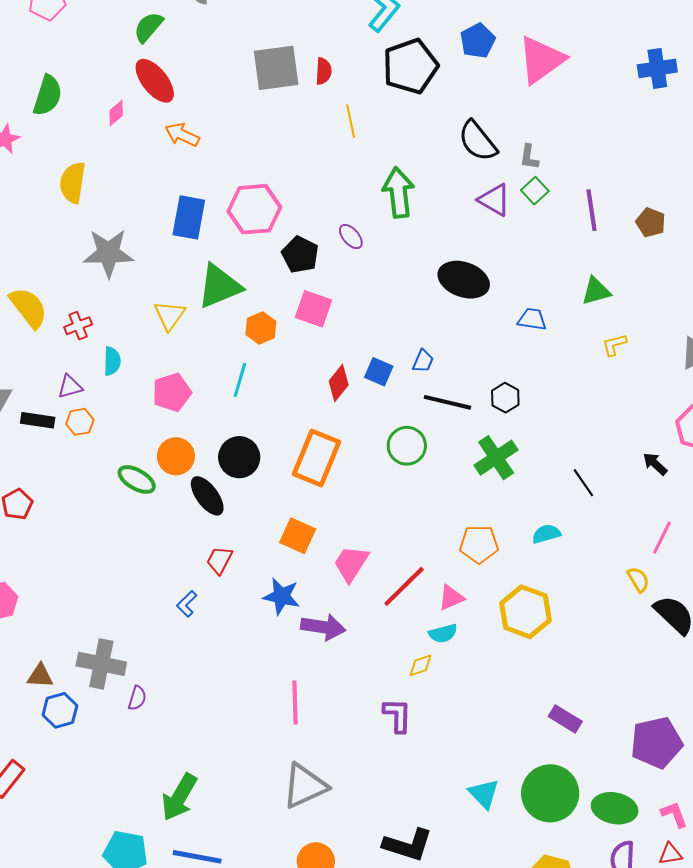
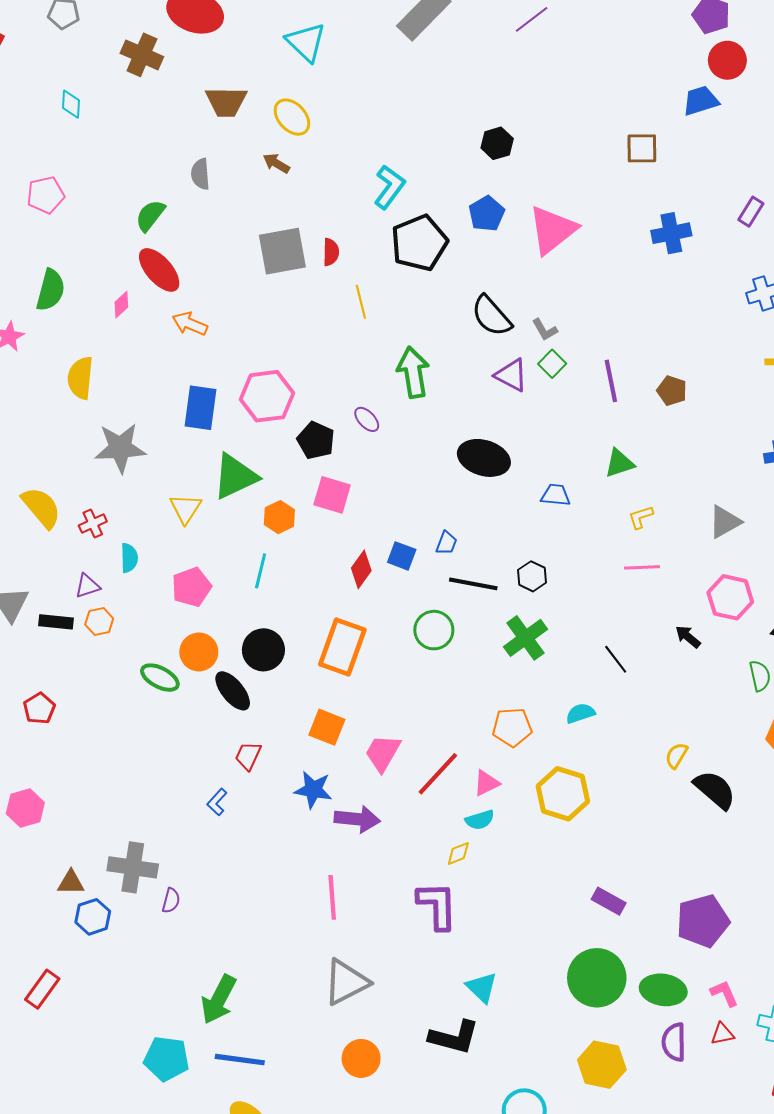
gray L-shape: (529, 157) -> (545, 330), turned -36
pink line: (662, 538) -> (642, 567), moved, turned 64
yellow semicircle: (638, 580) -> (676, 756), turned -116
purple L-shape: (397, 715) -> (437, 906), size x1.4
cyan triangle: (484, 794) -> (482, 987), moved

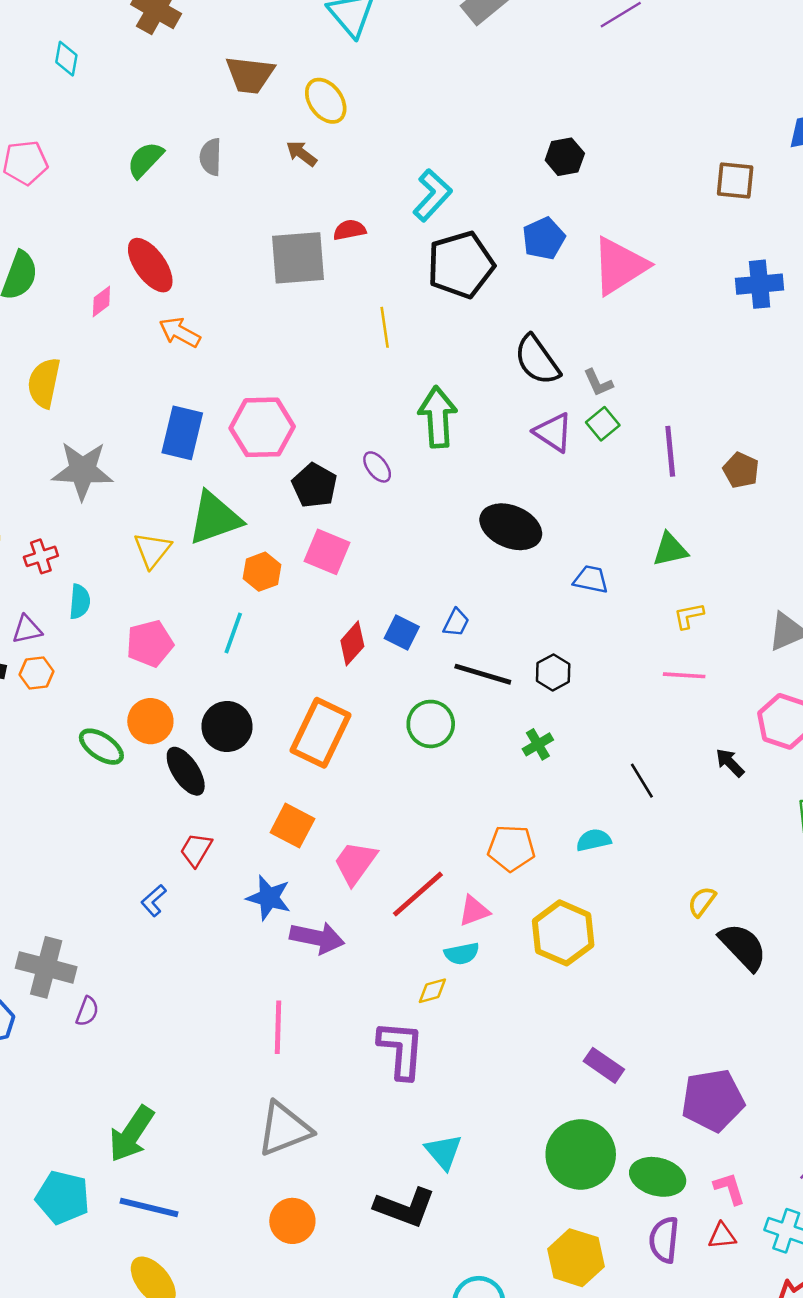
green semicircle: (150, 216) -> (145, 160), moved
red semicircle: (331, 252) -> (349, 230), moved, turned -108
green cross: (525, 638) -> (538, 744), size x0.6

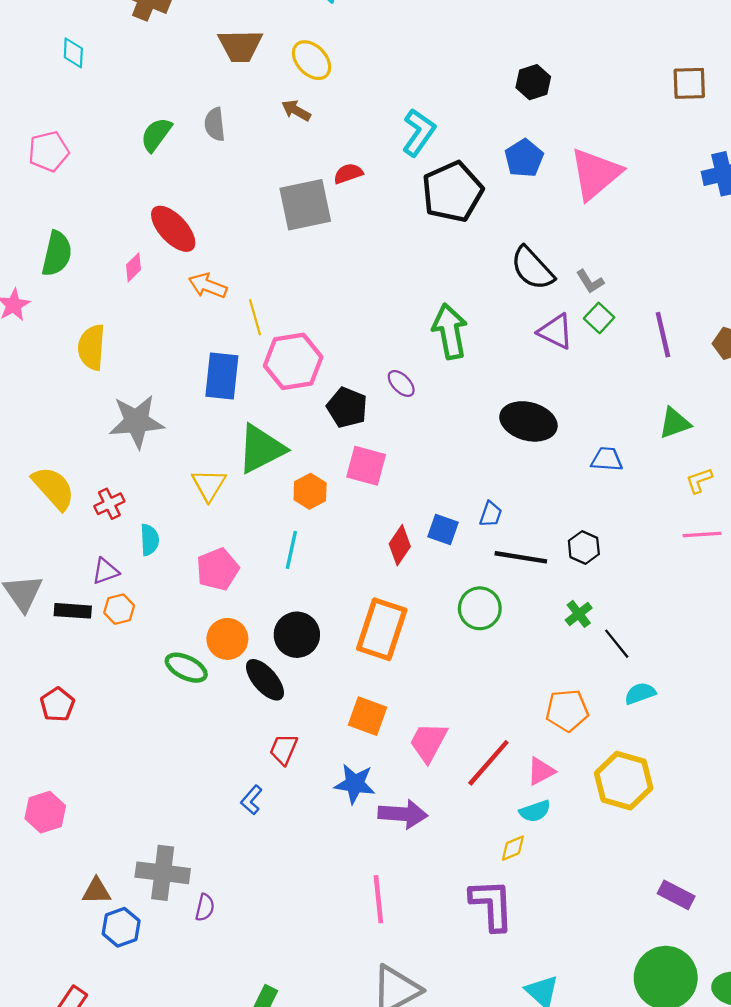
yellow line: (385, 327) -> (255, 317), moved
black line: (642, 781) -> (617, 644), moved

